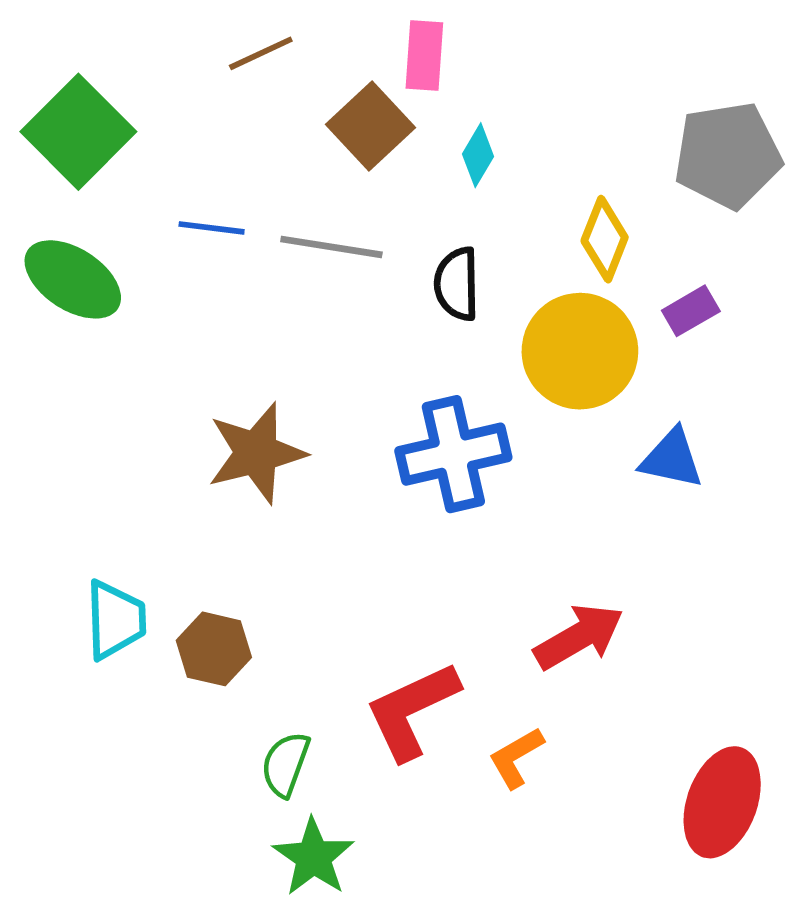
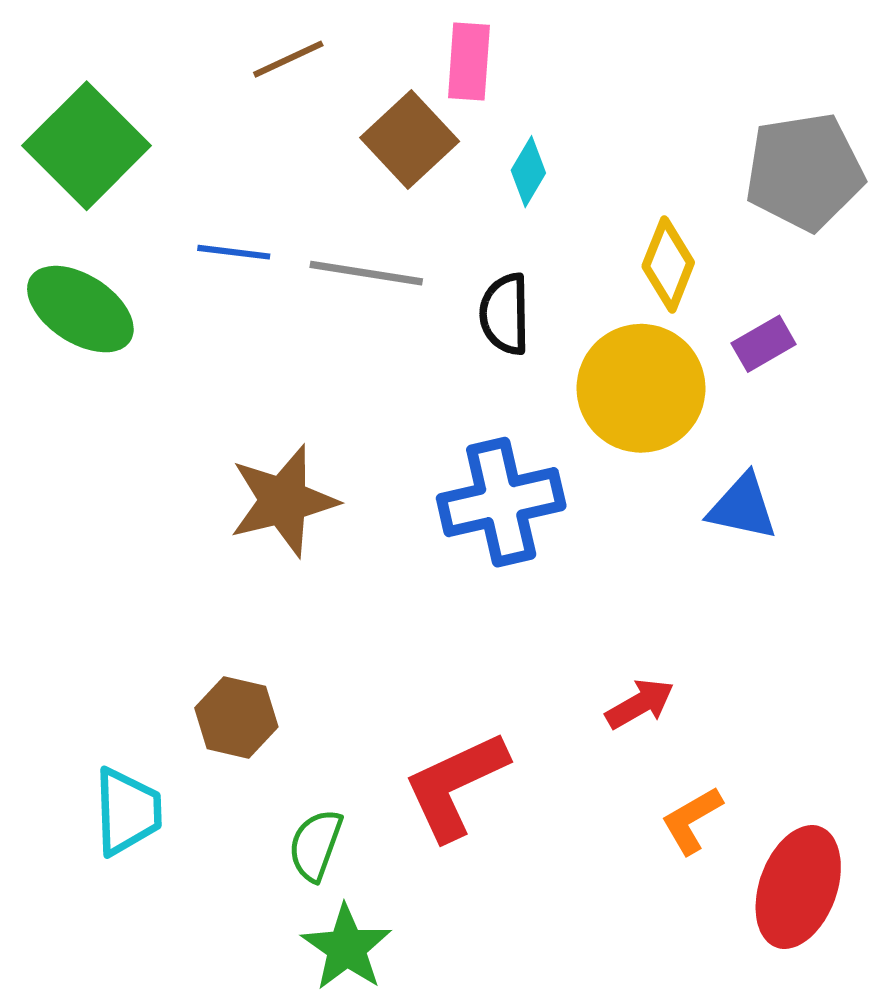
cyan trapezoid: (115, 620) -> (127, 812), moved
red arrow: (579, 637) -> (640, 704), size x0.7
orange L-shape: (516, 758) -> (692, 820), moved

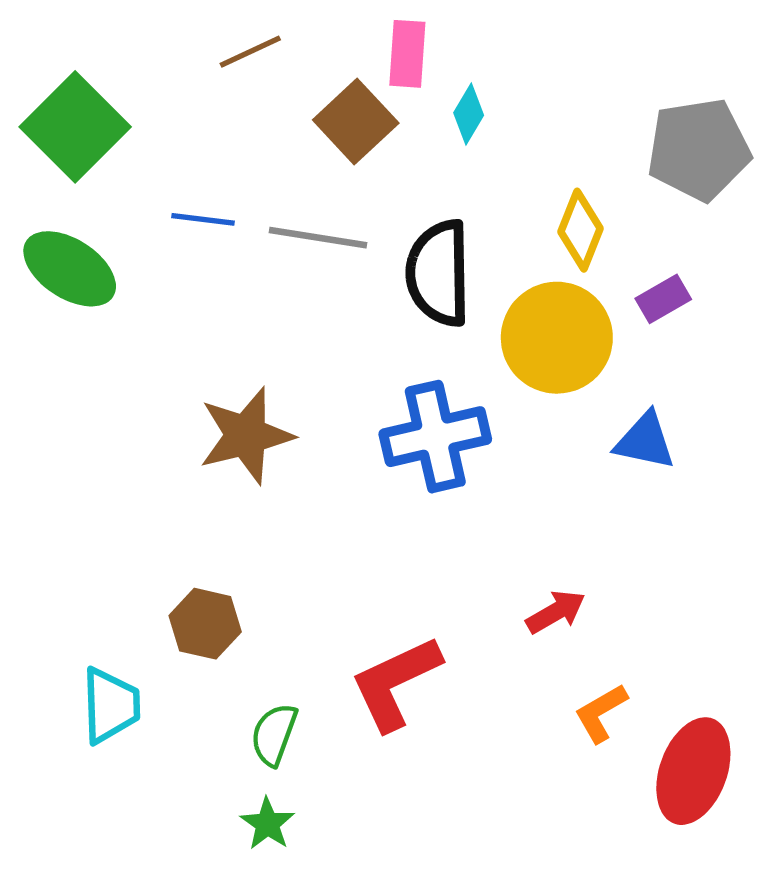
cyan diamond: (528, 172) -> (469, 114), moved
black semicircle: (505, 314) -> (439, 273), size x1.5
green star: (346, 948) -> (268, 824), moved, size x0.7

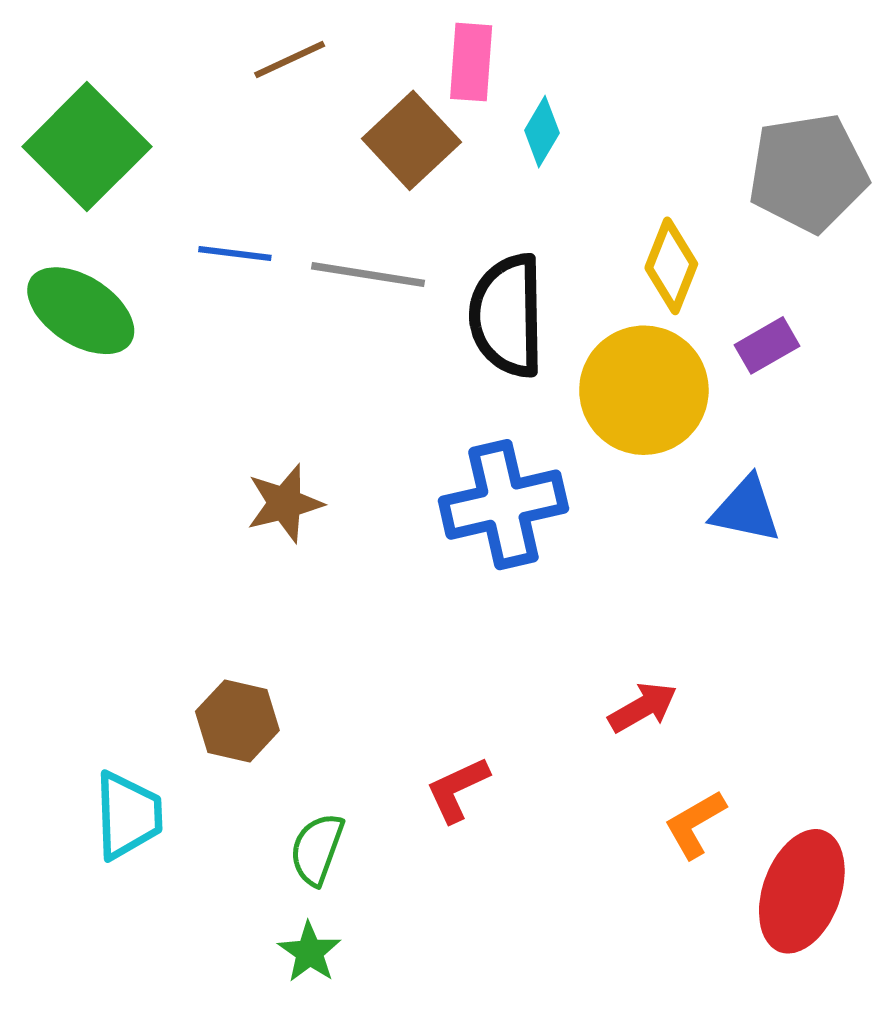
brown star: (246, 436) -> (285, 503), size x0.7
red L-shape: (395, 683) -> (457, 789), size x0.6

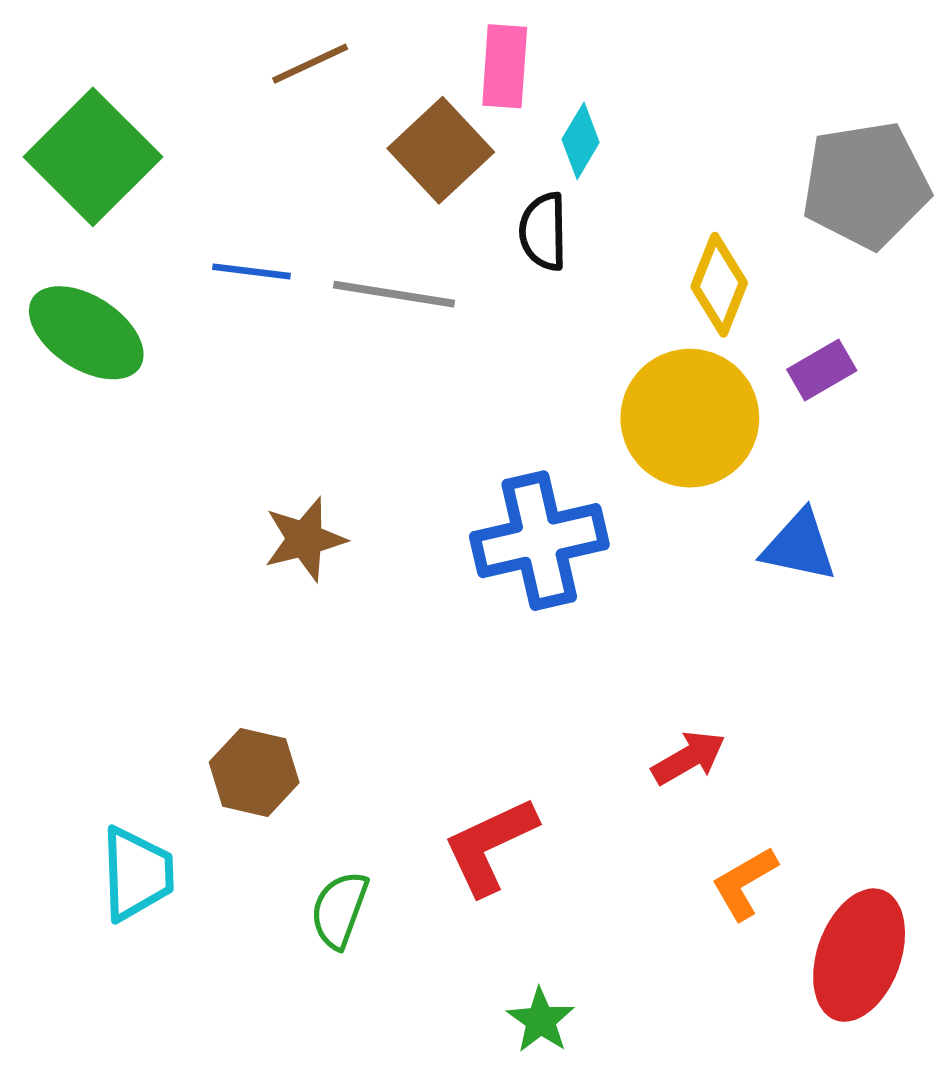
black semicircle: (507, 316) -> (543, 231), moved, size x0.6
red L-shape: (457, 789) -> (490, 846), size x1.4
green star: (309, 952) -> (541, 1020), moved

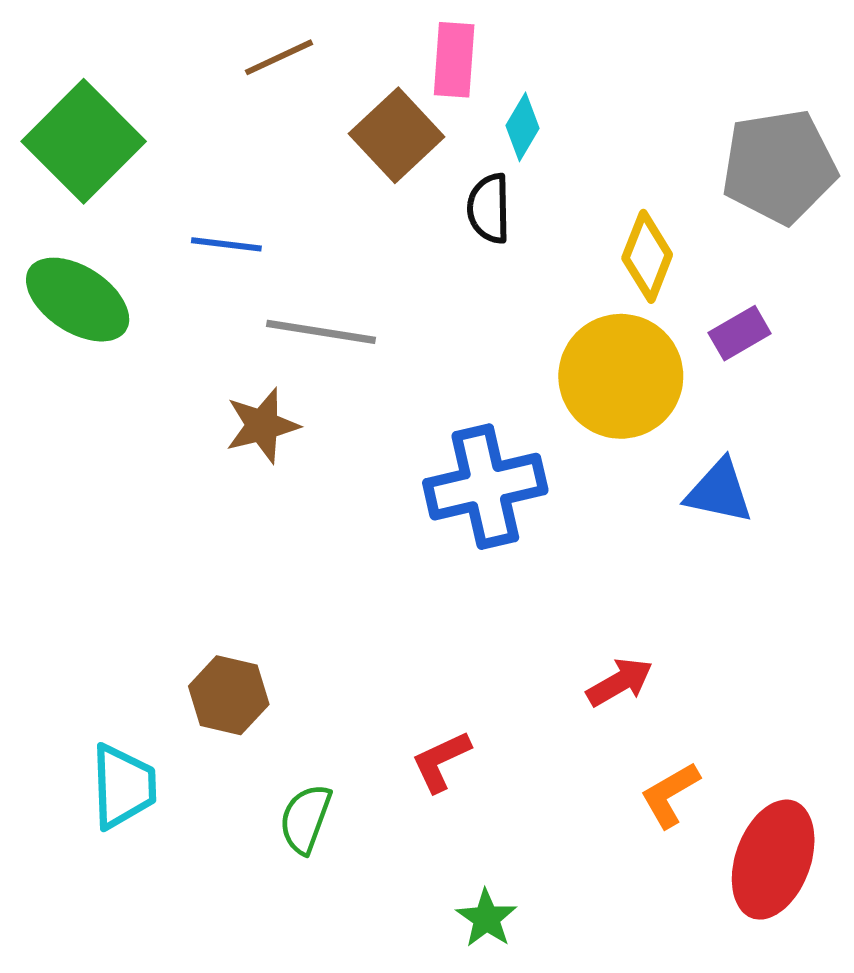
gray line: (394, 294) -> (321, 332), moved
brown star: (305, 539) -> (262, 425), moved
red L-shape: (490, 846) -> (441, 761), size x0.7

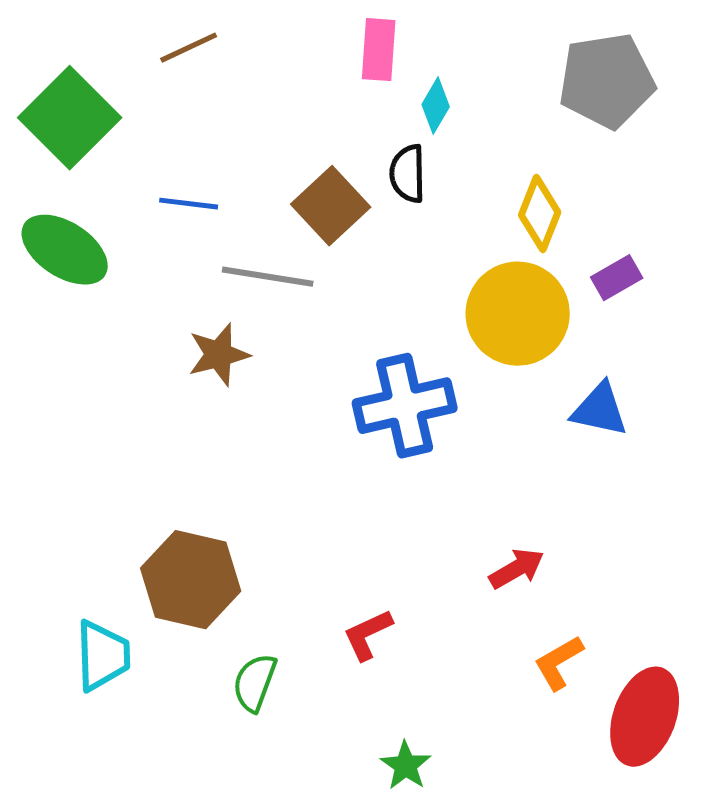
brown line: (279, 57) -> (189, 48), moved
brown square: (397, 135) -> (331, 206), moved
gray pentagon: (779, 166) -> (607, 81), moved
brown hexagon: (229, 695) -> (191, 580), size x1.5

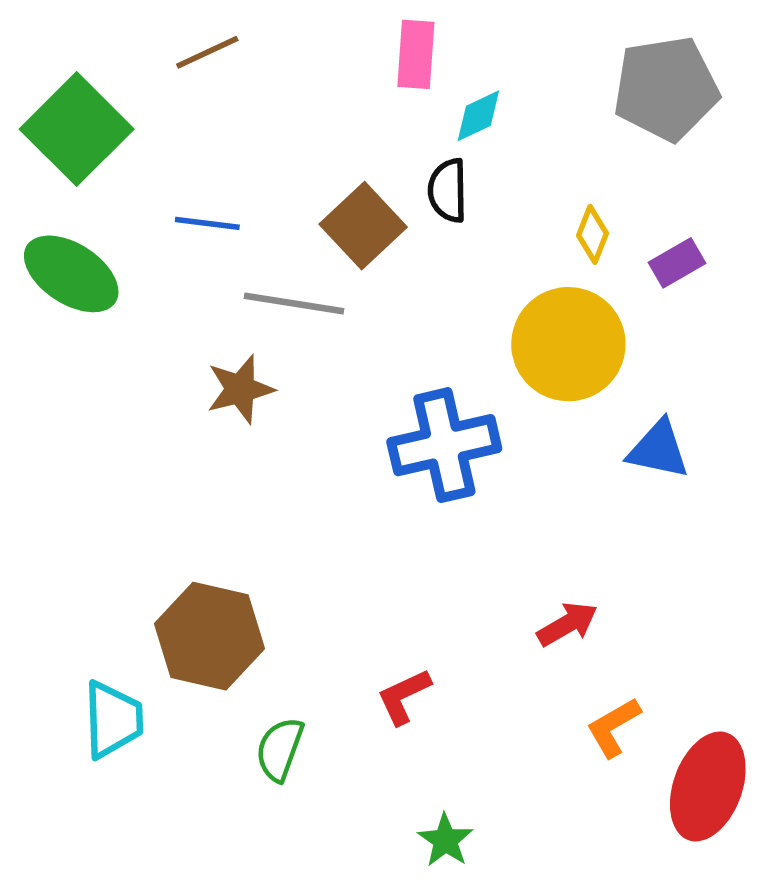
cyan diamond: (436, 106) -> (478, 116), turned 34
yellow diamond: (540, 214) -> (593, 234), size x0.7
purple rectangle: (617, 278) -> (677, 263), moved

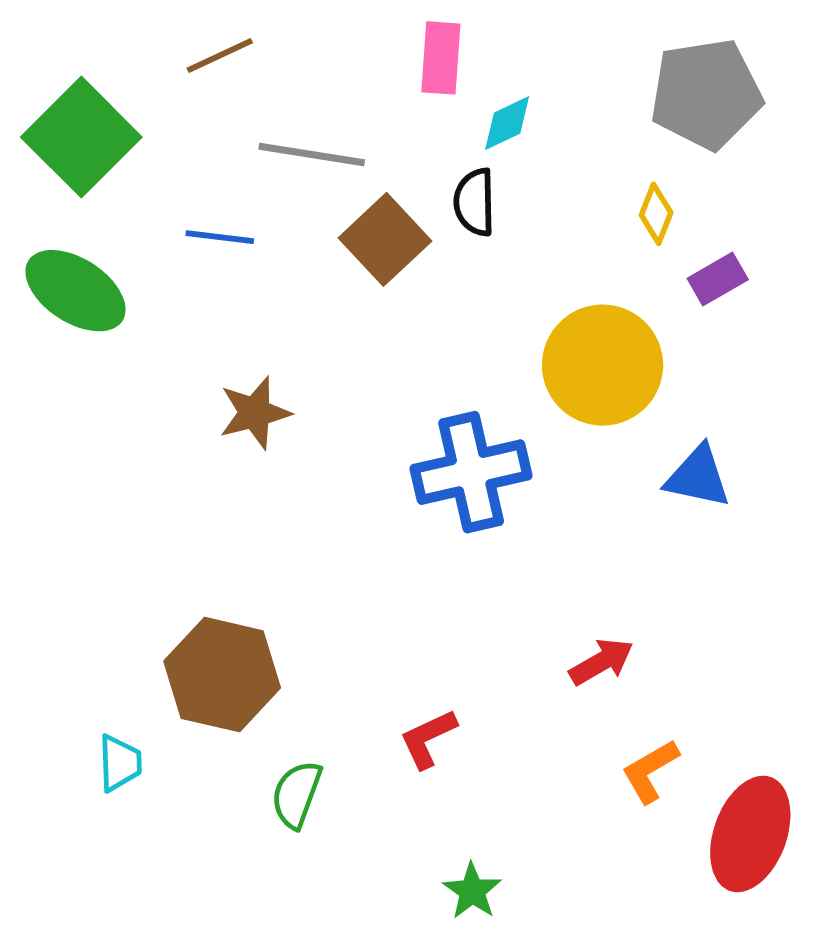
yellow diamond: (593, 234) -> (656, 214), moved
gray line: (294, 304) -> (312, 154), moved
cyan trapezoid: (113, 720) -> (120, 763), size x0.7

